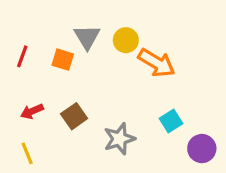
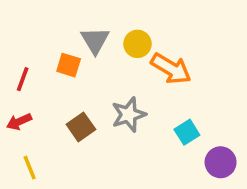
red line: (22, 56) -> (23, 79), moved
red arrow: (32, 111) -> (19, 122), moved
gray star: (119, 139) -> (129, 115), moved

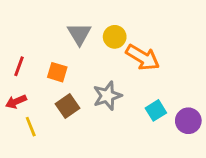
orange square: (69, 65) -> (57, 72), moved
purple circle: (221, 162) -> (188, 121), moved
yellow line: (30, 168) -> (31, 127), moved

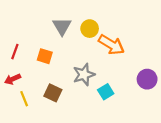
brown square: (68, 106) -> (53, 93), moved, turned -30
cyan square: (156, 110) -> (106, 92), moved
purple circle: (188, 121) -> (147, 79), moved

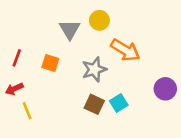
yellow circle: (90, 29) -> (99, 20), moved
gray star: (84, 75) -> (94, 69), moved
brown square: (53, 93) -> (94, 104), moved

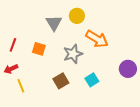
brown square: (94, 104) -> (61, 81), moved, turned 35

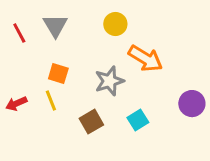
gray triangle: (54, 23) -> (55, 25), moved
red line: (13, 45) -> (19, 33), moved, turned -48
yellow line: (21, 86) -> (51, 101), moved

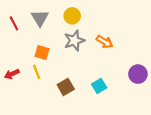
yellow circle: (115, 24) -> (72, 16), moved
orange arrow: (145, 59) -> (105, 42), size x0.7
gray star: (109, 81) -> (74, 41), moved

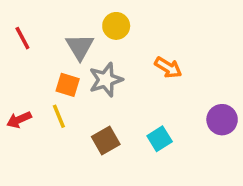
gray triangle: (40, 18) -> (80, 47), moved
gray star: (74, 41) -> (106, 80), moved

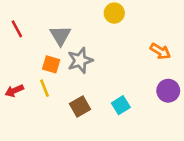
yellow circle: (116, 26) -> (114, 13), moved
orange arrow: (168, 68) -> (160, 51), moved

